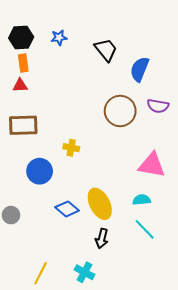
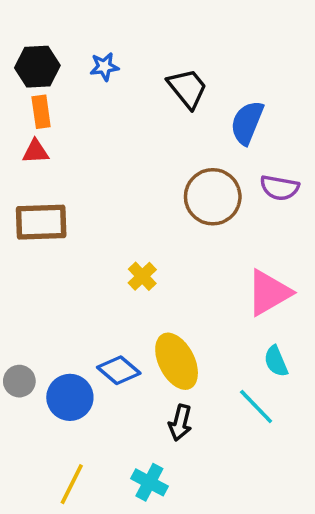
yellow cross: (71, 148) -> (142, 276), moved, turned 35
pink triangle: (152, 165) -> (269, 293), turned -40
blue circle: (40, 171) -> (70, 397), moved
cyan semicircle: (142, 200) -> (276, 361), moved, turned -108

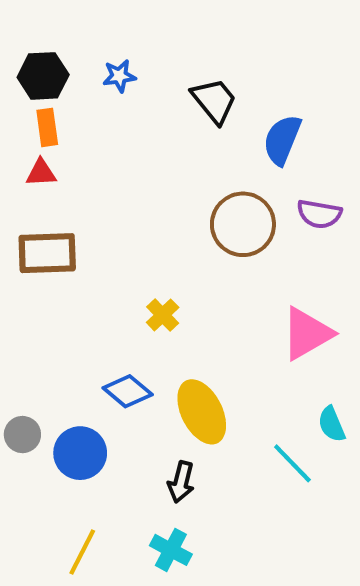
cyan semicircle: (276, 361) -> (332, 424), moved
blue diamond: (119, 370) -> (128, 391), moved
black arrow: (180, 423) -> (181, 482), moved

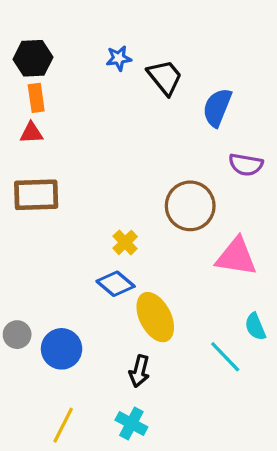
blue star: (119, 76) -> (119, 58), moved
brown circle: (243, 224) -> (190, 206), moved
pink triangle: (307, 334) -> (236, 257), turned 39
blue diamond: (128, 391) -> (116, 284), moved

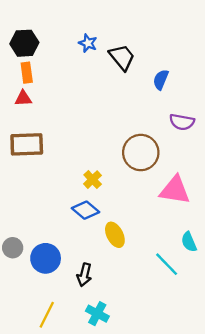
blue star: (119, 58) -> (88, 43), turned 30
blue semicircle: (217, 107) -> (161, 80), size x0.7
yellow ellipse: (155, 317) -> (115, 235), size x0.7
black arrow: (139, 371) -> (84, 275), moved

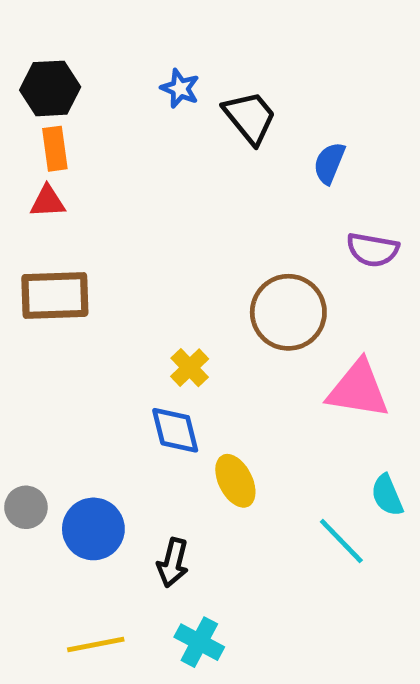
blue diamond: (86, 210) -> (175, 430), turned 36
yellow line: (47, 315) -> (96, 644), turned 52

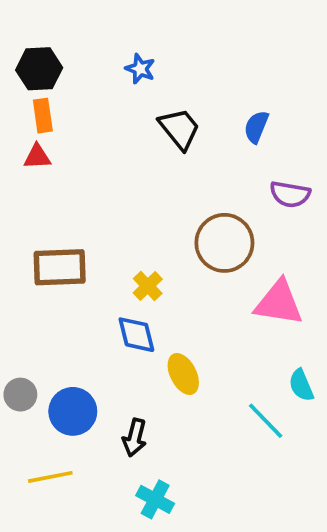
black trapezoid: (250, 117) -> (180, 129), moved
brown rectangle: (55, 295) -> (60, 267), moved
yellow line: (96, 644) -> (50, 477), moved

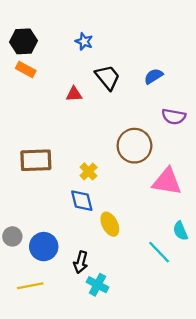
orange rectangle: (43, 116) -> (26, 69), turned -54
blue semicircle: (256, 127) -> (154, 76), turned 36
red triangle: (37, 157) -> (74, 94), moved
cyan cross: (155, 499) -> (97, 285), moved

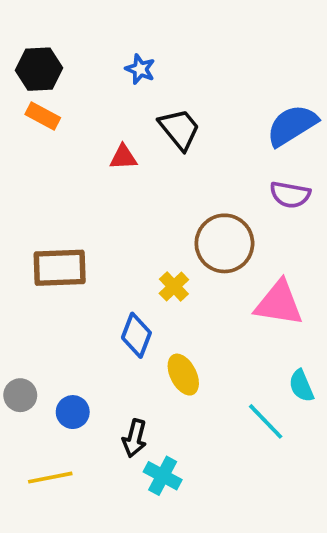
blue semicircle: (154, 76) -> (292, 125), moved, size x1.6
yellow cross: (89, 171) -> (174, 286), moved
blue diamond: (82, 201) -> (136, 335), turned 35
blue circle: (44, 247) -> (73, 412), size x0.7

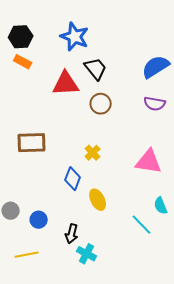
blue star: (140, 69) -> (75, 37), size x1.8
red triangle: (123, 157) -> (66, 84), size x1.8
brown circle: (224, 243) -> (101, 104), moved, size x0.7

